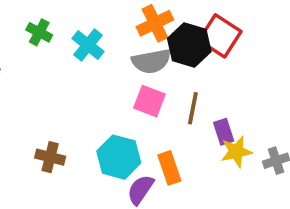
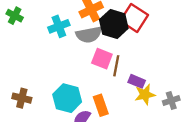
cyan cross: (88, 45) -> (59, 26), moved, turned 30
pink square: (149, 101) -> (102, 59), moved
purple rectangle: (224, 132) -> (137, 81), turned -49

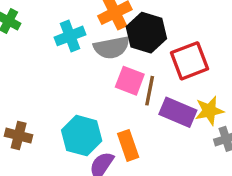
red square: (134, 18) -> (190, 61), moved, turned 36
purple rectangle: (137, 81) -> (178, 112), size x1.5
yellow star: (145, 95) -> (209, 111), moved

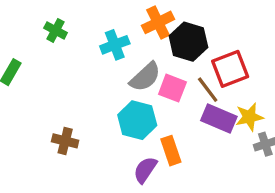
gray semicircle: (112, 48) -> (145, 77), moved, turned -32
brown line: (150, 91) -> (208, 90), moved, turned -48
cyan hexagon: (82, 136) -> (137, 120), moved

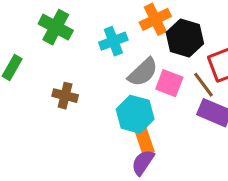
green cross: (56, 30) -> (56, 27), size x1.5
brown cross: (65, 141) -> (65, 96), moved
orange rectangle: (171, 151) -> (144, 141), moved

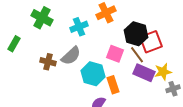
black hexagon: (185, 38) -> (136, 34), moved
gray semicircle: (143, 72) -> (71, 56), moved
orange rectangle: (144, 141) -> (113, 85), moved

